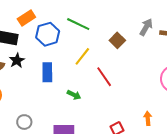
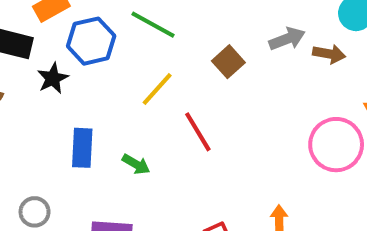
gray arrow: (146, 27) -> (287, 39), turned 36
black star: (17, 60) -> (53, 78), moved
blue rectangle: (47, 72) -> (82, 148), moved

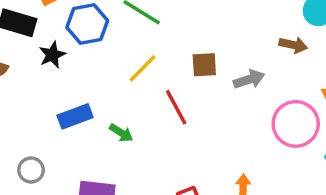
gray arrow: (287, 39) -> (249, 79), moved
brown square: (228, 62) -> (204, 65), moved, turned 36
blue rectangle: (82, 148) -> (75, 116), turned 64

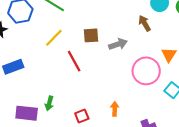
brown arrow: (293, 45) -> (145, 23), turned -133
green arrow: (121, 133) -> (49, 103), moved, turned 72

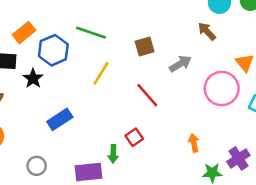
brown square: (91, 35) -> (145, 46), moved
red line: (74, 61) -> (147, 95), moved
red square: (82, 116) -> (134, 137), moved

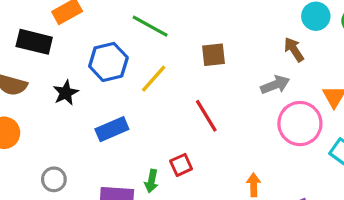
blue hexagon: (53, 50) -> (108, 62), moved
gray arrow: (180, 64) -> (275, 85), moved
black star: (33, 78) -> (66, 93), moved
blue rectangle: (60, 119) -> (112, 129), moved

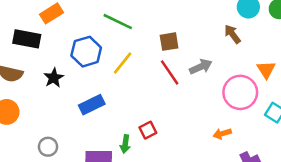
gray arrow: (275, 85) -> (201, 67), moved
red line: (206, 116) -> (170, 72), moved
orange arrow: (254, 185) -> (222, 134), moved, turned -102

